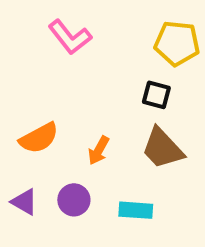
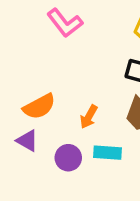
purple triangle: (24, 202) -> (27, 141), moved
cyan rectangle: (136, 210) -> (108, 153), moved

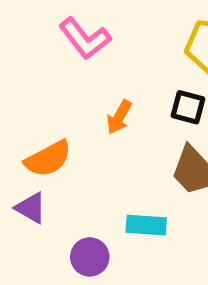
orange arrow: (89, 117) -> (119, 117), moved
purple circle: (68, 158) -> (90, 257), moved

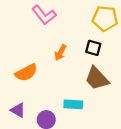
purple triangle: (31, 208) -> (18, 110), moved

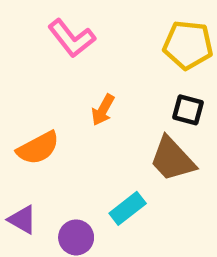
black square: (93, 48) -> (188, 110), moved
cyan rectangle: (73, 104) -> (128, 208), turned -42

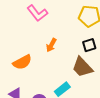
black square: (188, 110) -> (89, 45), turned -32

